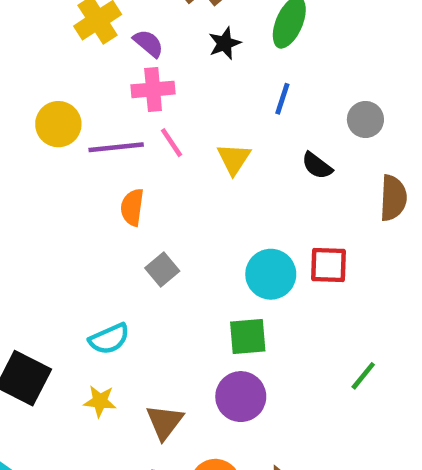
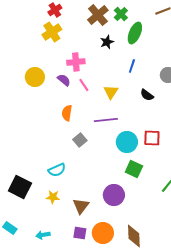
purple semicircle: (148, 43) -> (64, 80), moved
purple line: (116, 147) -> (106, 120), moved
green square: (248, 337) -> (134, 169), moved, turned 30

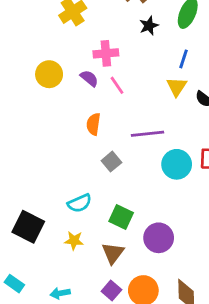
yellow triangle: (111, 92) -> (177, 87), moved
green square: (134, 169) -> (121, 217), moved
purple square: (80, 233) -> (111, 290), turned 32

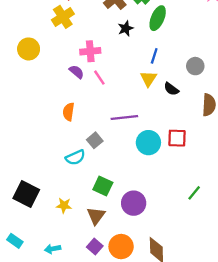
yellow circle: (49, 74) -> (29, 49), moved
orange semicircle: (93, 124) -> (69, 112), moved
cyan semicircle: (80, 203) -> (75, 157), moved

